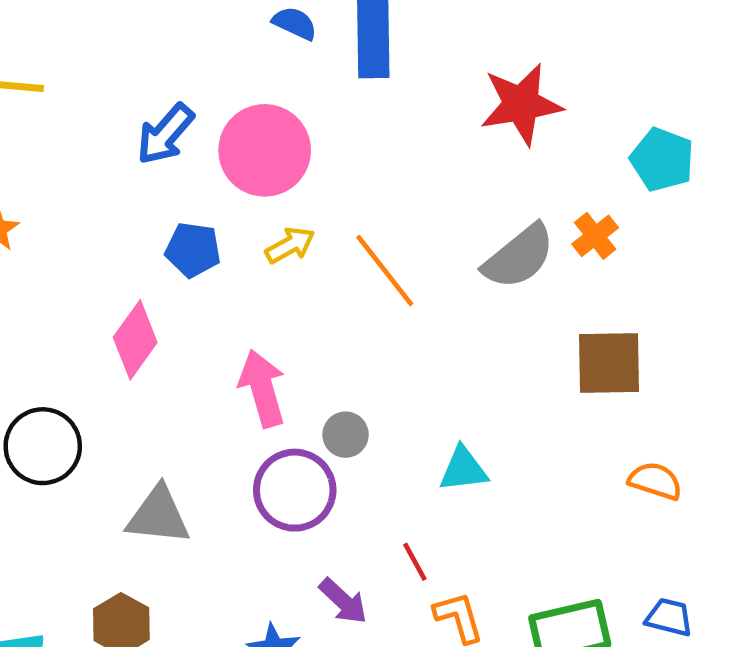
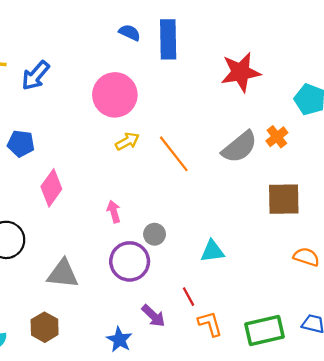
blue arrow: (165, 134) -> (36, 76), moved
blue pentagon: (193, 250) -> (21, 144), moved
pink arrow: (262, 388) -> (114, 212), size x0.6

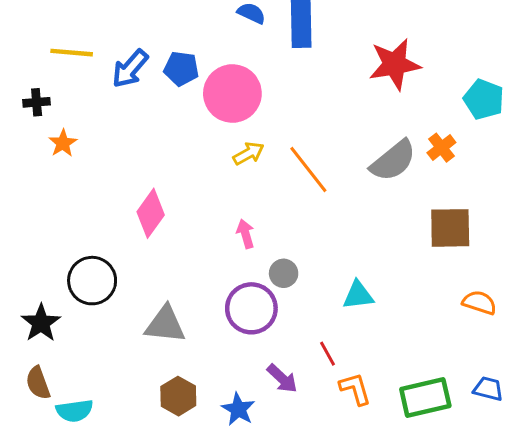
blue pentagon: (21, 144) -> (181, 69), moved
pink arrow: (114, 212) -> (246, 234), moved
brown hexagon: (45, 327) -> (178, 396), moved

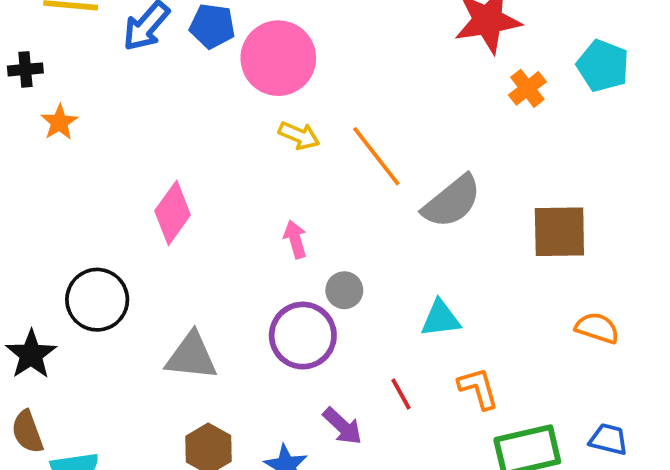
orange cross: (441, 148) -> (527, 88), moved
yellow arrow: (248, 153) -> (299, 136), turned 52
gray semicircle: (393, 161) -> (452, 202), moved
orange L-shape: (355, 389) -> (478, 388), moved

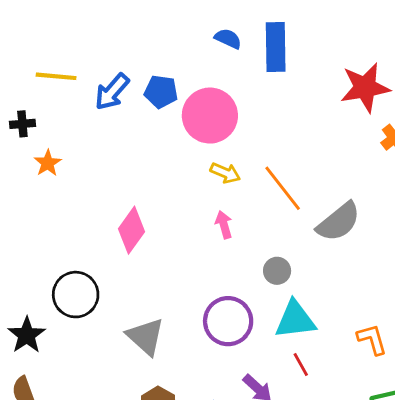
pink arrow: (295, 239) -> (224, 225), moved
gray circle: (344, 290) -> (277, 271), moved
cyan triangle: (441, 319) -> (295, 320), moved, size x1.4
gray triangle: (191, 356) -> (146, 337), turned 36
orange L-shape: (478, 388) -> (372, 339), moved

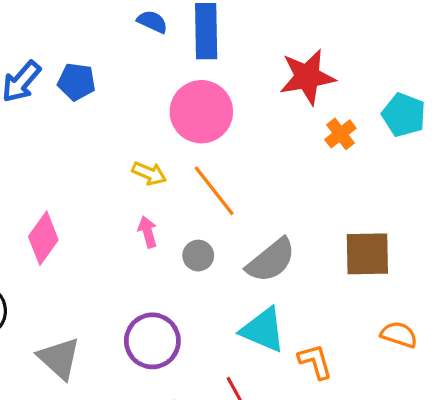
pink circle: (210, 116) -> (201, 112), moved
gray semicircle: (339, 222) -> (271, 260), moved
gray circle: (277, 271) -> (198, 256), moved
cyan triangle: (295, 320) -> (263, 330), moved, turned 30

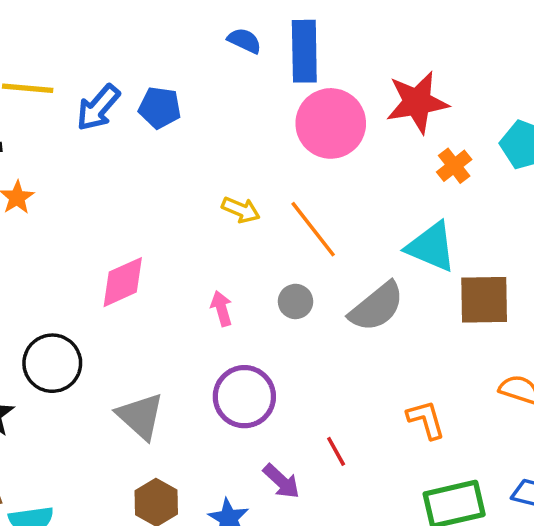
pink circle: (201, 112) -> (331, 123), moved
pink arrow: (148, 232) -> (221, 309), moved
pink diamond: (43, 238) -> (123, 282), turned 30
cyan triangle: (263, 330) -> (431, 247), moved

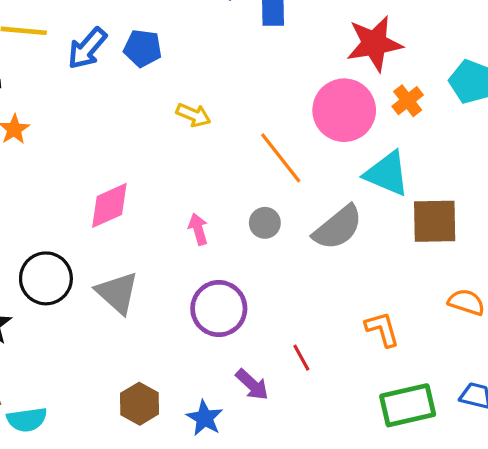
pink circle: (331, 123) -> (344, 110), moved
yellow arrow: (241, 210) -> (193, 115), moved
gray triangle: (140, 416) -> (117, 293), moved

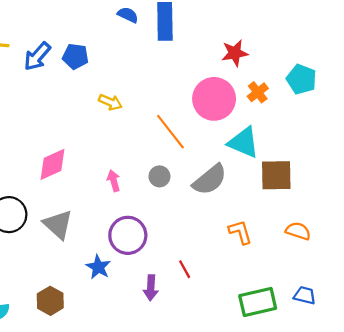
red star: (374, 44) -> (235, 53), size x0.7
orange L-shape: (382, 329) -> (240, 232), moved
purple arrow: (252, 385) -> (151, 288), turned 50
brown hexagon: (140, 404) -> (50, 301), moved
blue star: (205, 418) -> (98, 267), moved

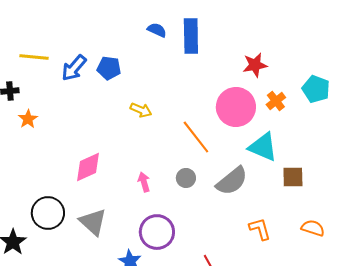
brown square: (276, 175) -> (293, 177), size x0.7

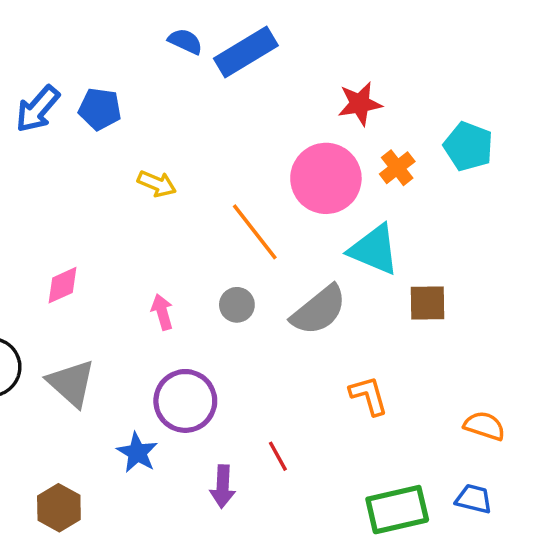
blue rectangle: (191, 36) -> (246, 52), turned 60
pink diamond: (88, 167) -> (62, 285), size x0.7
orange semicircle: (313, 228) -> (484, 426), moved

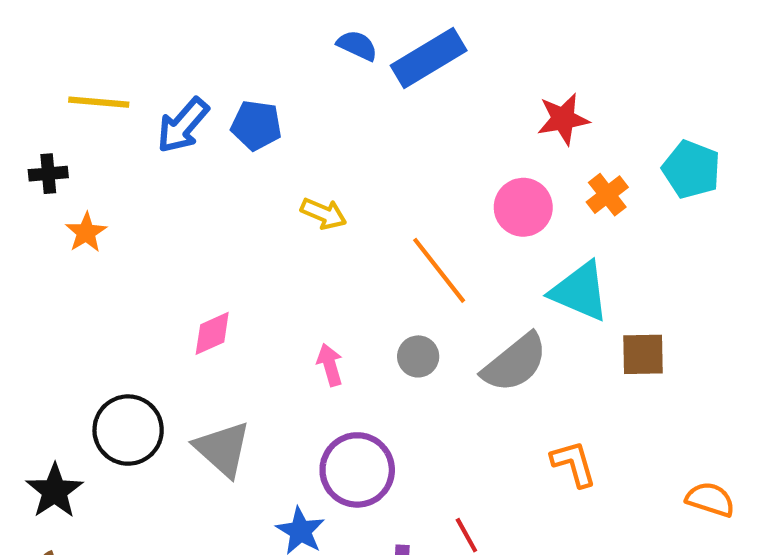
pink circle: (326, 178) -> (523, 207), size x0.7

